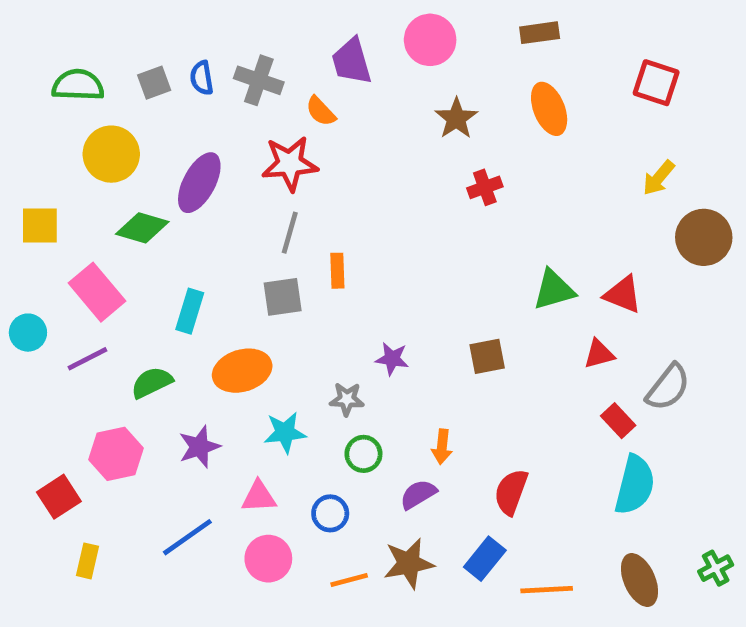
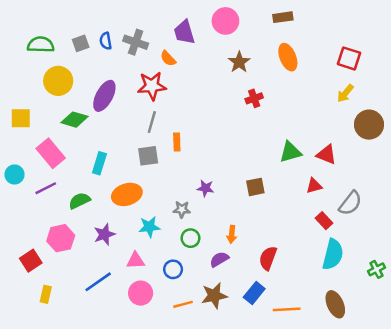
red square: (656, 83) -> (349, 58), moved
green cross: (716, 568) -> (376, 269), moved

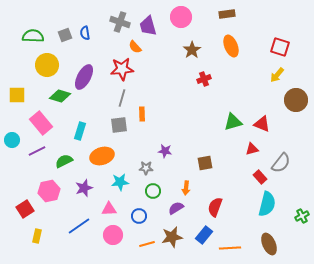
gray cross: (136, 42) -> (120, 22), moved
brown square: (255, 187) -> (205, 163), moved

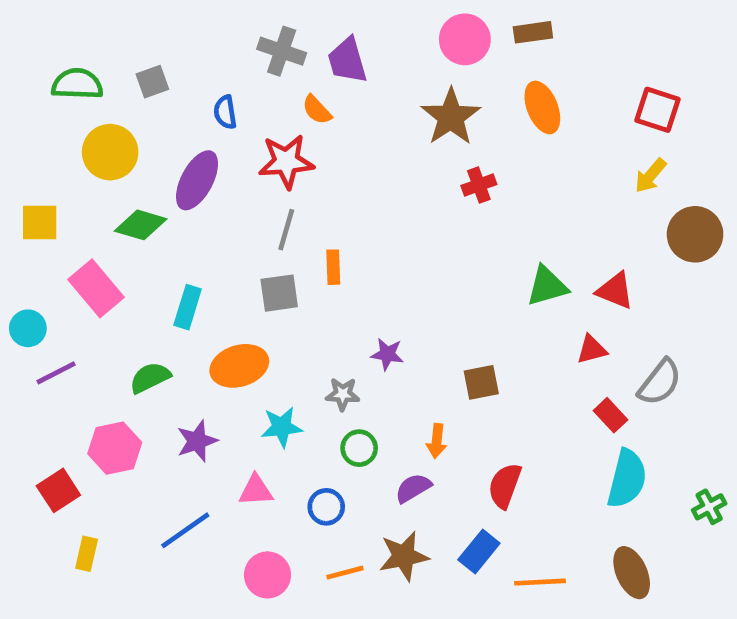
pink circle: (181, 17) -> (465, 39), moved
blue semicircle: (85, 33) -> (225, 112), moved
brown star: (192, 50) -> (451, 117), size x1.4
purple line: (37, 151) -> (56, 373), moved
pink circle: (113, 235) -> (267, 575), moved

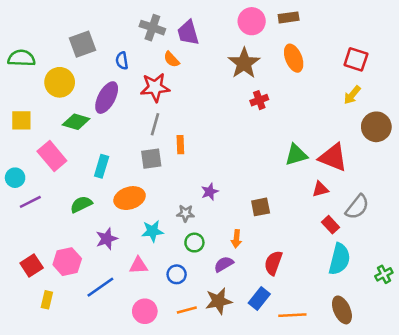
gray square: (152, 82) -> (82, 44), size x1.5
green semicircle: (77, 84) -> (21, 58), moved
red triangle: (615, 291) -> (333, 157), size x1.4
purple star: (387, 354) -> (210, 192), turned -30
pink hexagon: (115, 448) -> (67, 262), moved

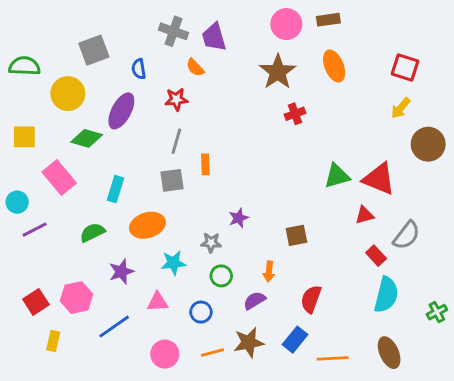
red star: (155, 87) -> (176, 99), size x0.7

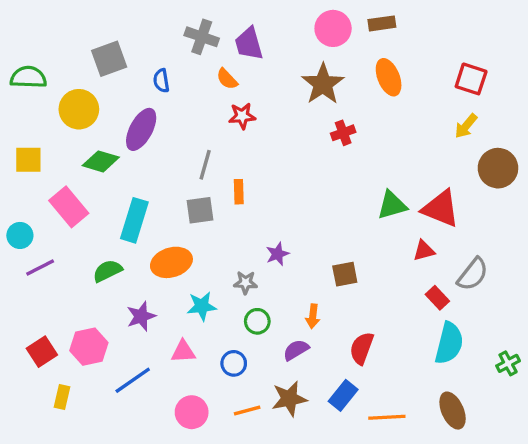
red star: (176, 99) -> (242, 116), moved
cyan rectangle: (116, 189) -> (134, 220), size x1.4

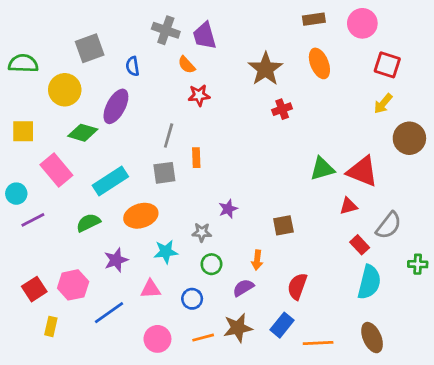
pink circle: (333, 28) -> (362, 23), moved
cyan rectangle: (134, 220) -> (110, 181), turned 40
green cross: (508, 363) -> (418, 264), moved, turned 30

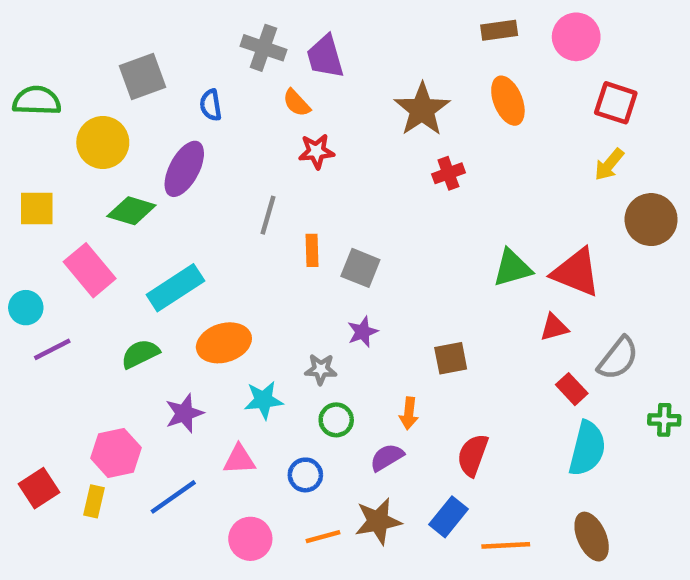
gray square: (164, 173) -> (360, 268), moved, turned 30
red square: (34, 289) -> (39, 488), moved
yellow rectangle: (51, 326) -> (94, 501), moved

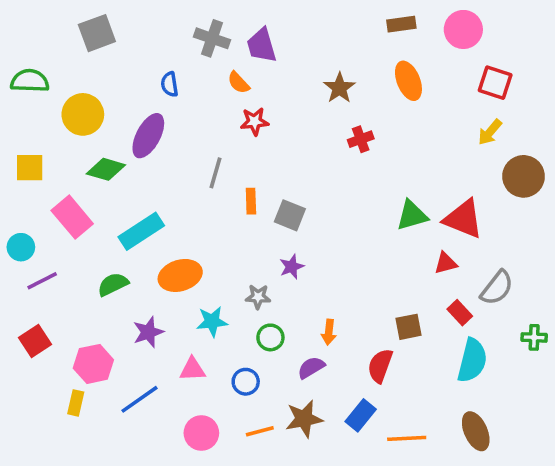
gray square: (142, 76) -> (97, 33), moved
brown star: (422, 109) -> (339, 88), size x0.7
brown square: (451, 358) -> (408, 327), moved
red square: (39, 488) -> (35, 341), moved

